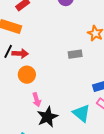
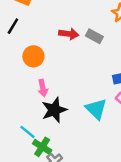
red arrow: (20, 54) -> (69, 34), moved
gray rectangle: (75, 54) -> (94, 36), turned 32

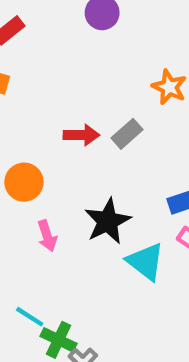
gray rectangle: (94, 36) -> (127, 134), turned -63
black star: (54, 110) -> (108, 221), moved

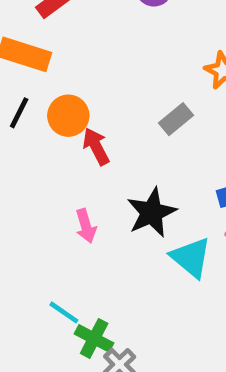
red arrow: (81, 135) -> (96, 146), moved, turned -120
orange circle: (24, 182) -> (68, 116), moved

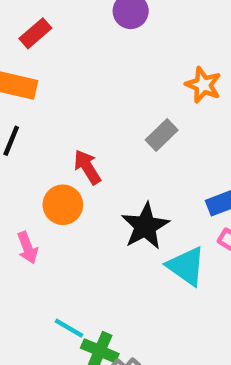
orange circle: (68, 116) -> (63, 205), moved
pink arrow: (86, 226) -> (27, 248), moved

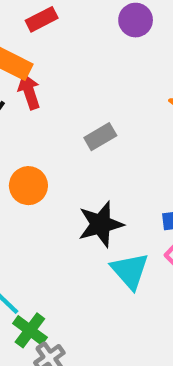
gray rectangle: (162, 135) -> (100, 137), moved
red arrow: (87, 167) -> (29, 92), moved

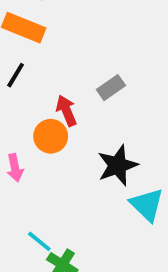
red arrow: (29, 92) -> (66, 111), moved

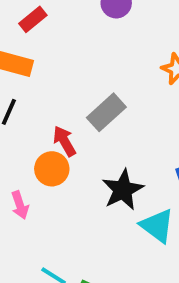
gray rectangle: (111, 88) -> (106, 112), size x1.4

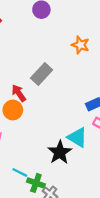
black star: (123, 190) -> (60, 152), moved

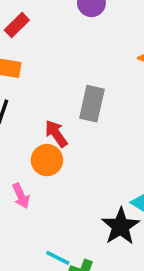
gray rectangle: (42, 74) -> (92, 104), turned -30

